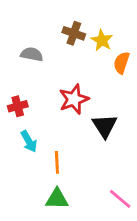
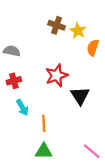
gray semicircle: (32, 54) -> (12, 51), moved

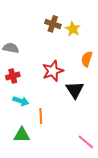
orange semicircle: (93, 48) -> (87, 59), moved
cyan arrow: (22, 107) -> (21, 101), turned -42
green triangle: (44, 151) -> (22, 135), moved

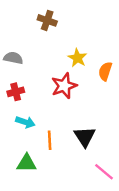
brown cross: (53, 24) -> (47, 20), moved
yellow star: (73, 29) -> (77, 58), moved
black triangle: (75, 90) -> (85, 137), moved

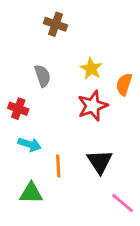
gray semicircle: (13, 58) -> (43, 76), moved, turned 60
red star: (64, 86) -> (93, 106), moved
red cross: (16, 92) -> (18, 109), turned 35

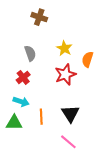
red cross: (18, 109) -> (23, 77), moved, turned 32
green triangle: (31, 193) -> (14, 123), moved
pink line: (123, 203) -> (68, 142), moved

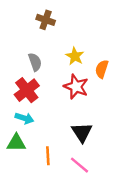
red star: (65, 74) -> (76, 87), turned -30
red cross: (23, 77) -> (27, 90), size x1.5
orange line: (41, 117) -> (48, 156), moved

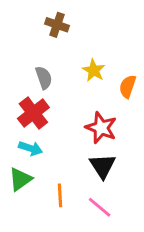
red star: (76, 87) -> (101, 128), moved
green triangle: (16, 143) -> (20, 179), turned -36

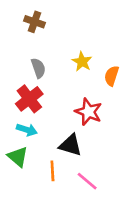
brown cross: (57, 25) -> (34, 22), moved
black triangle: (103, 166) -> (70, 145), moved, turned -40
green triangle: (20, 179) -> (18, 157), turned -45

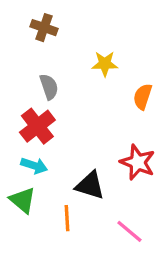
yellow star: (82, 62) -> (105, 64), moved, turned -30
red star: (88, 112) -> (138, 162), moved
pink line: (87, 181) -> (129, 231), moved

